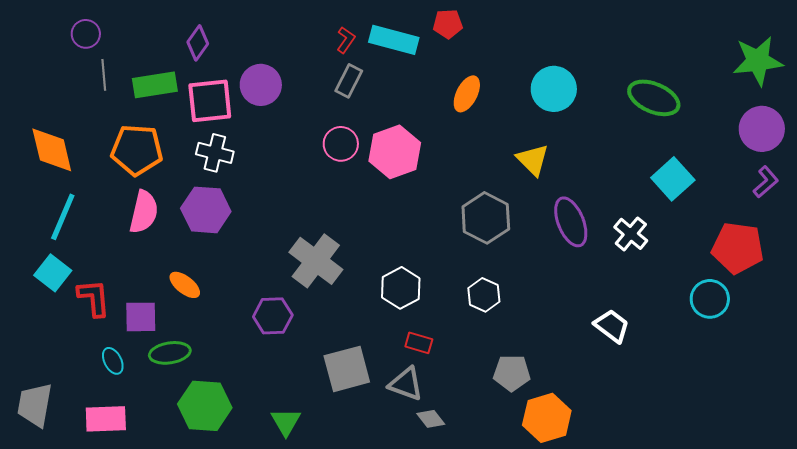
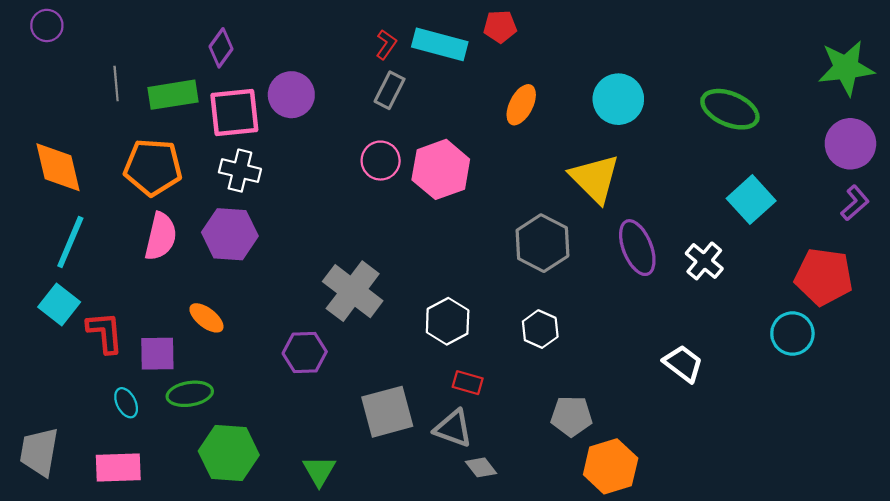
purple circle: (86, 34) -> (47, 25), moved
yellow triangle: (533, 160) -> (595, 178), size x1.4

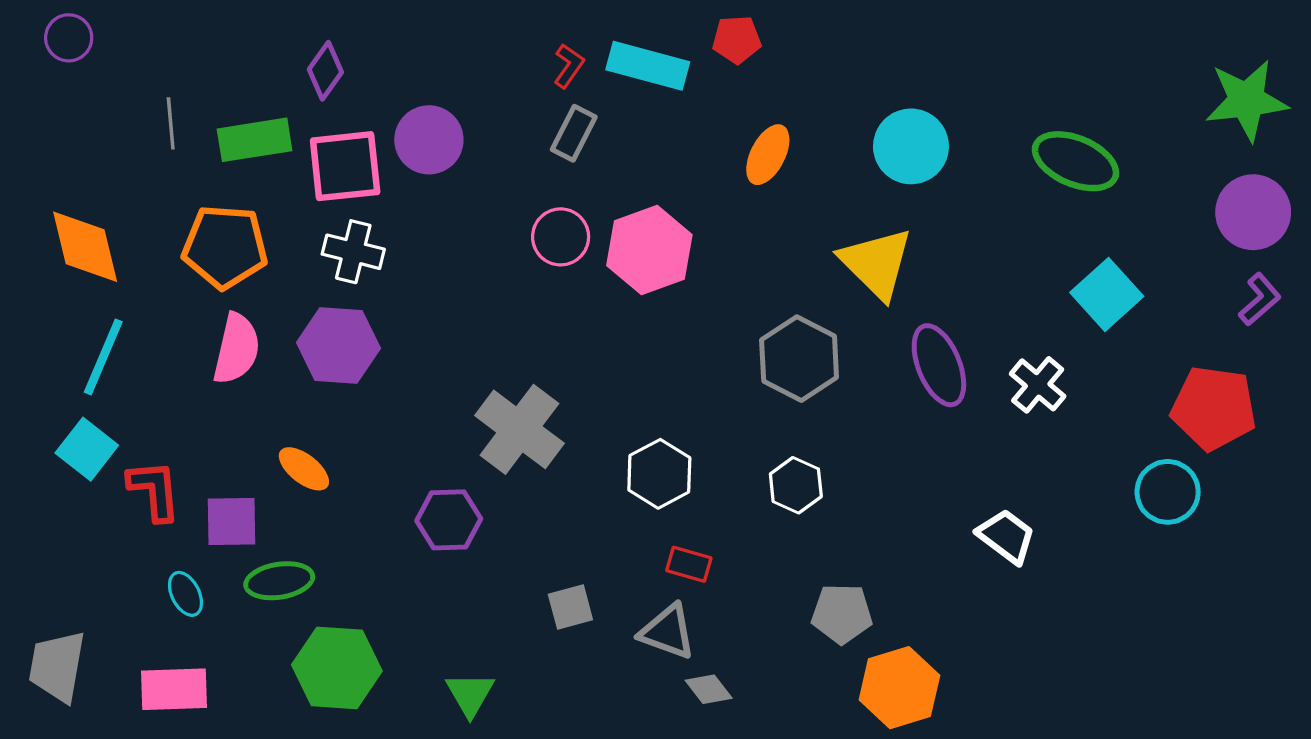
gray square: (387, 412) -> (570, 607), size x0.6

